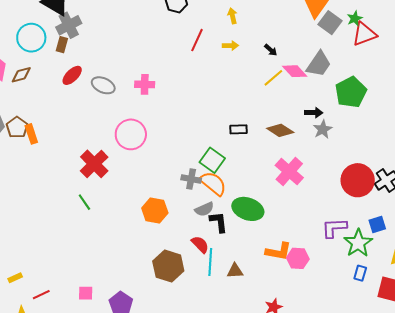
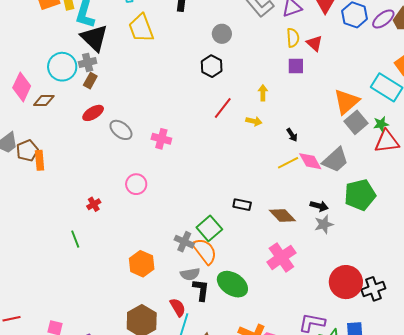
gray cross: (69, 25) -> (88, 62), moved, size x0.7
pink circle: (131, 134) -> (136, 184), size x0.7
red cross: (94, 164) -> (94, 204), size x0.5

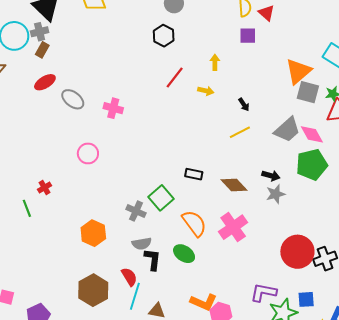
gray square: (356, 122) -> (308, 92), turned -35
pink diamond: (310, 161) -> (312, 134), moved
red cross: (94, 204) -> (44, 187), moved
orange semicircle: (205, 251) -> (194, 223), moved
green ellipse: (232, 284) -> (184, 254), size x0.7

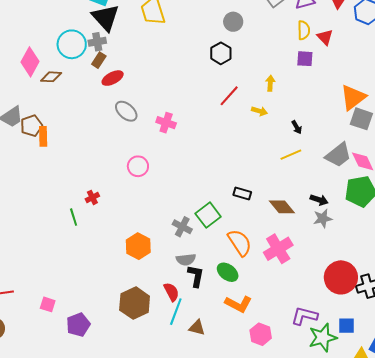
red ellipse: (45, 82) -> (113, 78), moved
orange L-shape: (204, 302) -> (238, 304), moved

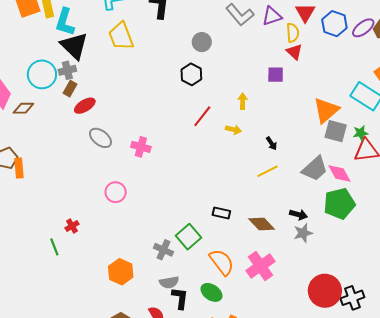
yellow semicircle: (304, 30) -> (293, 33), moved

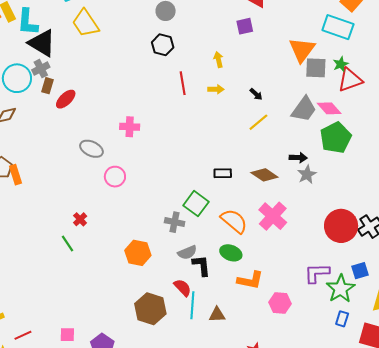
red line: (202, 116) -> (183, 83), turned -35
gray ellipse: (100, 138) -> (91, 149), moved

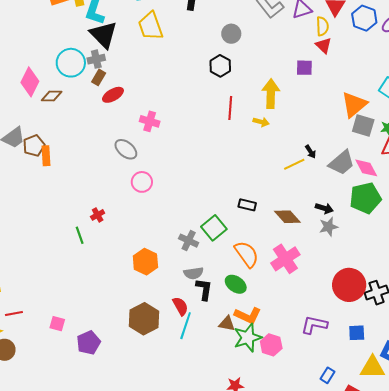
yellow arrow: (218, 60) -> (271, 94), size x1.8
black arrow: (256, 94) -> (310, 152), moved
pink cross: (130, 127) -> (150, 121), moved
green star: (341, 289) -> (248, 338), moved
brown triangle: (217, 315) -> (227, 324), moved

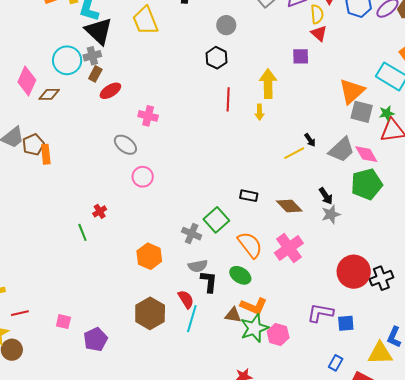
yellow arrow: (261, 122) -> (259, 112), turned 77
black arrow: (324, 208) -> (326, 196), turned 42
blue square: (357, 333) -> (346, 323), moved

